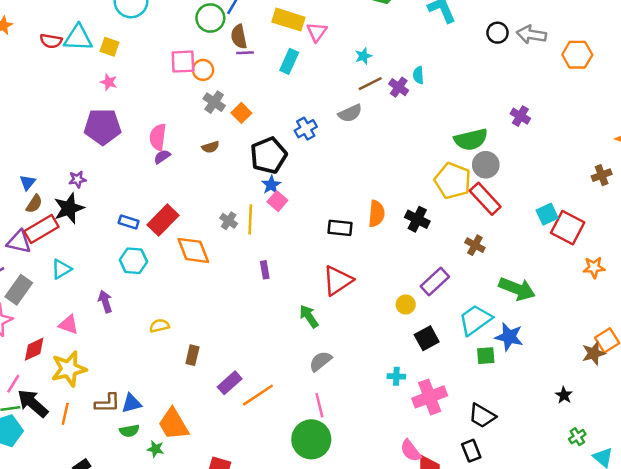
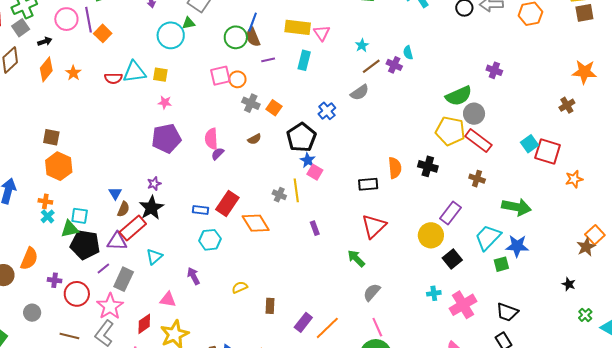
brown semicircle: (239, 37) -> (253, 37), moved
yellow circle: (406, 305) -> (431, 235), size x1.6

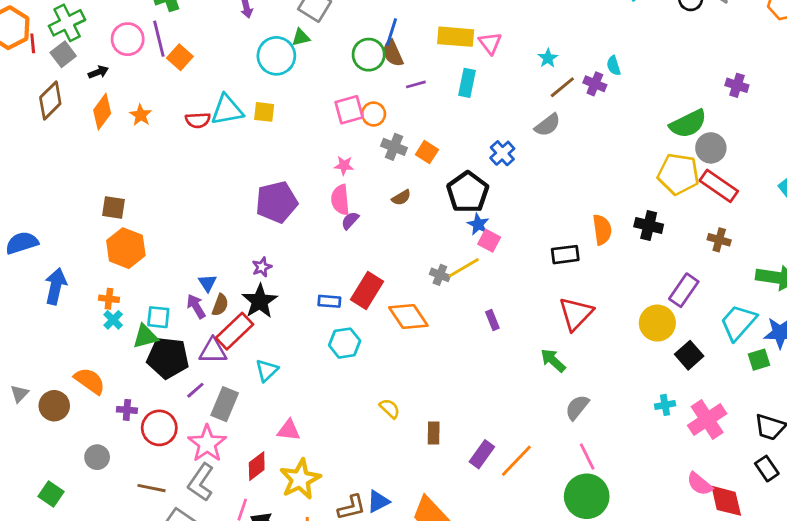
pink star: (165, 102) -> (344, 165), moved
yellow line: (296, 190) -> (464, 268), turned 70
orange semicircle: (29, 259) -> (90, 381), turned -75
purple arrow: (194, 276) -> (196, 306), moved
yellow semicircle: (240, 287) -> (390, 409), turned 70

